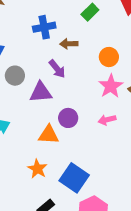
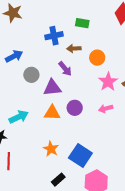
green rectangle: (90, 12) -> (82, 23), moved, turned 56
orange circle: (109, 57) -> (97, 58), moved
orange triangle: (49, 135) -> (52, 113), moved

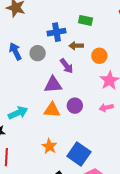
blue arrow: (14, 56) -> (15, 51), turned -90
gray circle: (31, 75) -> (38, 53), moved

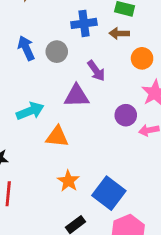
brown arrow: (76, 46) -> (119, 33), moved
purple circle: (75, 106) -> (126, 115), moved
orange triangle: (52, 110) -> (57, 137), moved
cyan arrow: (18, 113) -> (30, 111), moved

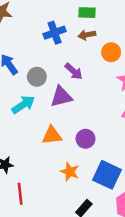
gray circle: (57, 52) -> (37, 77), moved
cyan arrow: (30, 111) -> (23, 105), moved
purple circle: (126, 115) -> (86, 139), moved

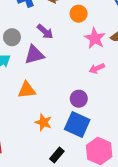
purple circle: (86, 139) -> (79, 99), moved

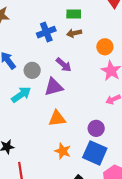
orange circle: (79, 14) -> (105, 47), moved
orange triangle: (27, 90) -> (57, 119), moved

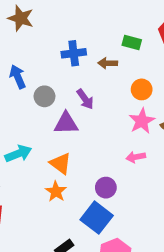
green rectangle: (74, 14) -> (132, 43), moved
cyan arrow: (21, 95) -> (18, 154), moved
orange triangle: (57, 119) -> (61, 163), turned 30
orange star: (63, 151) -> (56, 191), moved

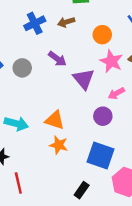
purple triangle: (66, 123) -> (84, 79), moved, turned -50
cyan arrow: (18, 154) -> (16, 124), turned 55
purple circle: (106, 188) -> (103, 116), moved

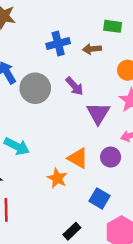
gray circle: (22, 68) -> (35, 88), size x1.5
orange triangle: (55, 120) -> (78, 158), moved
blue square: (100, 156) -> (100, 198), size x0.7

